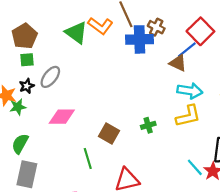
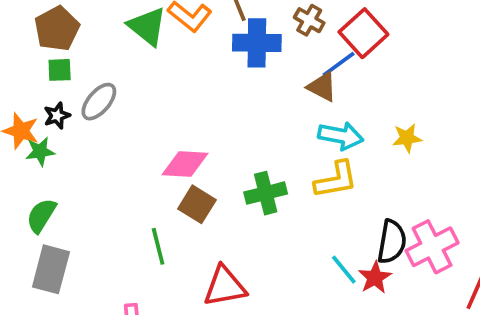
brown cross: (156, 27) -> (309, 20), moved
pink diamond: (62, 117) -> (185, 164), moved
green cross: (148, 125) -> (266, 193), size x1.5

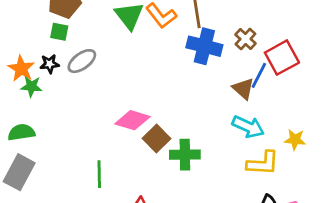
blue line: (339, 64) -> (259, 75), turned -40
yellow L-shape: (336, 180) -> (263, 163), moved
brown square: (197, 204) -> (156, 139), moved
green semicircle: (41, 216) -> (21, 132), turned 36

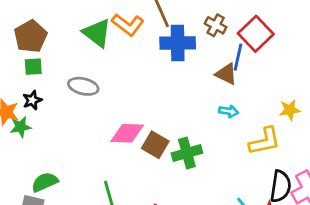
gray ellipse: (82, 61) -> (83, 86), moved, turned 64
cyan arrow: (248, 127) -> (229, 111), moved, size x0.6
green semicircle: (21, 132) -> (45, 182), moved

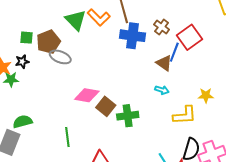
brown pentagon: (31, 36) -> (48, 42), moved

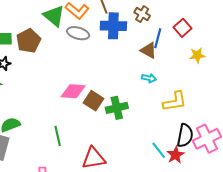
red square: (189, 37) -> (182, 28), moved, size x0.7
gray ellipse: (60, 57) -> (78, 33), moved
yellow star: (206, 95) -> (197, 55), moved

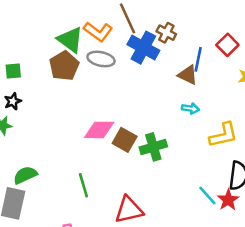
brown cross: (142, 14) -> (166, 33), moved
blue cross: (113, 26) -> (143, 48), turned 30
brown pentagon: (28, 41) -> (64, 66), moved

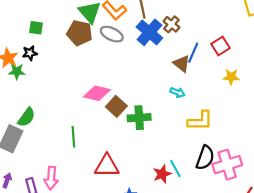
brown pentagon: (64, 66) -> (80, 33), turned 30
green semicircle: (25, 175) -> (26, 117), turned 138
red star: (228, 200) -> (162, 174), moved

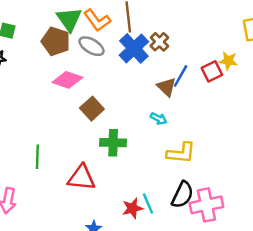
yellow star: (231, 77) -> (228, 61), moved
pink diamond: (97, 93) -> (67, 80), moved
brown square: (116, 106) -> (92, 109), moved
red triangle: (107, 166) -> (81, 178), moved

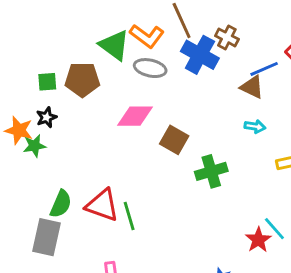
brown pentagon: (56, 41) -> (82, 80), moved
blue line: (181, 76) -> (264, 69), turned 55
red triangle: (81, 178) -> (102, 205), moved, turned 32

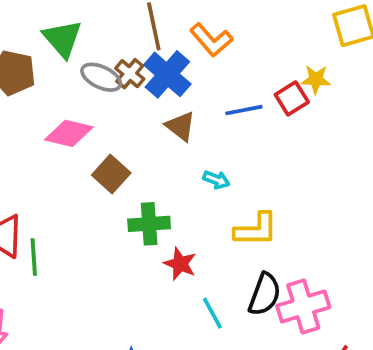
orange L-shape: (147, 36) -> (211, 40), moved
brown cross: (227, 37) -> (130, 74), moved
brown triangle: (252, 87) -> (181, 126), moved
red star: (258, 240) -> (180, 264), moved, turned -30

